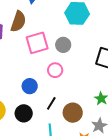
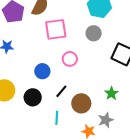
gray circle: (63, 45) -> (94, 33), moved

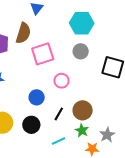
green star: (111, 93) -> (82, 130), moved
brown circle: (81, 103) -> (83, 110), moved
cyan line: (57, 118) -> (58, 141), turned 72

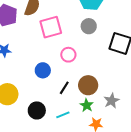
black circle: (31, 125) -> (37, 110), moved
gray star: (107, 135) -> (112, 101), moved

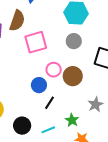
blue circle: (43, 70) -> (39, 85), moved
brown circle: (88, 85) -> (73, 76), moved
gray star: (112, 101) -> (96, 105), moved

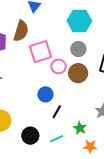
pink circle: (54, 70) -> (59, 66), moved
brown circle: (73, 76) -> (78, 73), moved

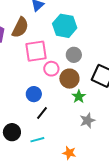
cyan hexagon: (79, 21) -> (65, 26), moved
green star: (80, 128) -> (79, 97), moved

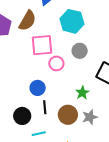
brown circle: (69, 79) -> (68, 115), moved
black line: (42, 113) -> (45, 107), turned -48
black circle: (12, 132) -> (22, 116), moved

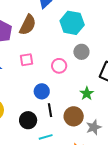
pink square: (42, 45) -> (27, 60), moved, size x0.6
gray star: (90, 117) -> (94, 127), moved

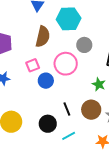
brown semicircle: (28, 25) -> (43, 37), moved
pink circle: (59, 66) -> (66, 64), size x1.5
blue circle: (42, 91) -> (46, 81), moved

